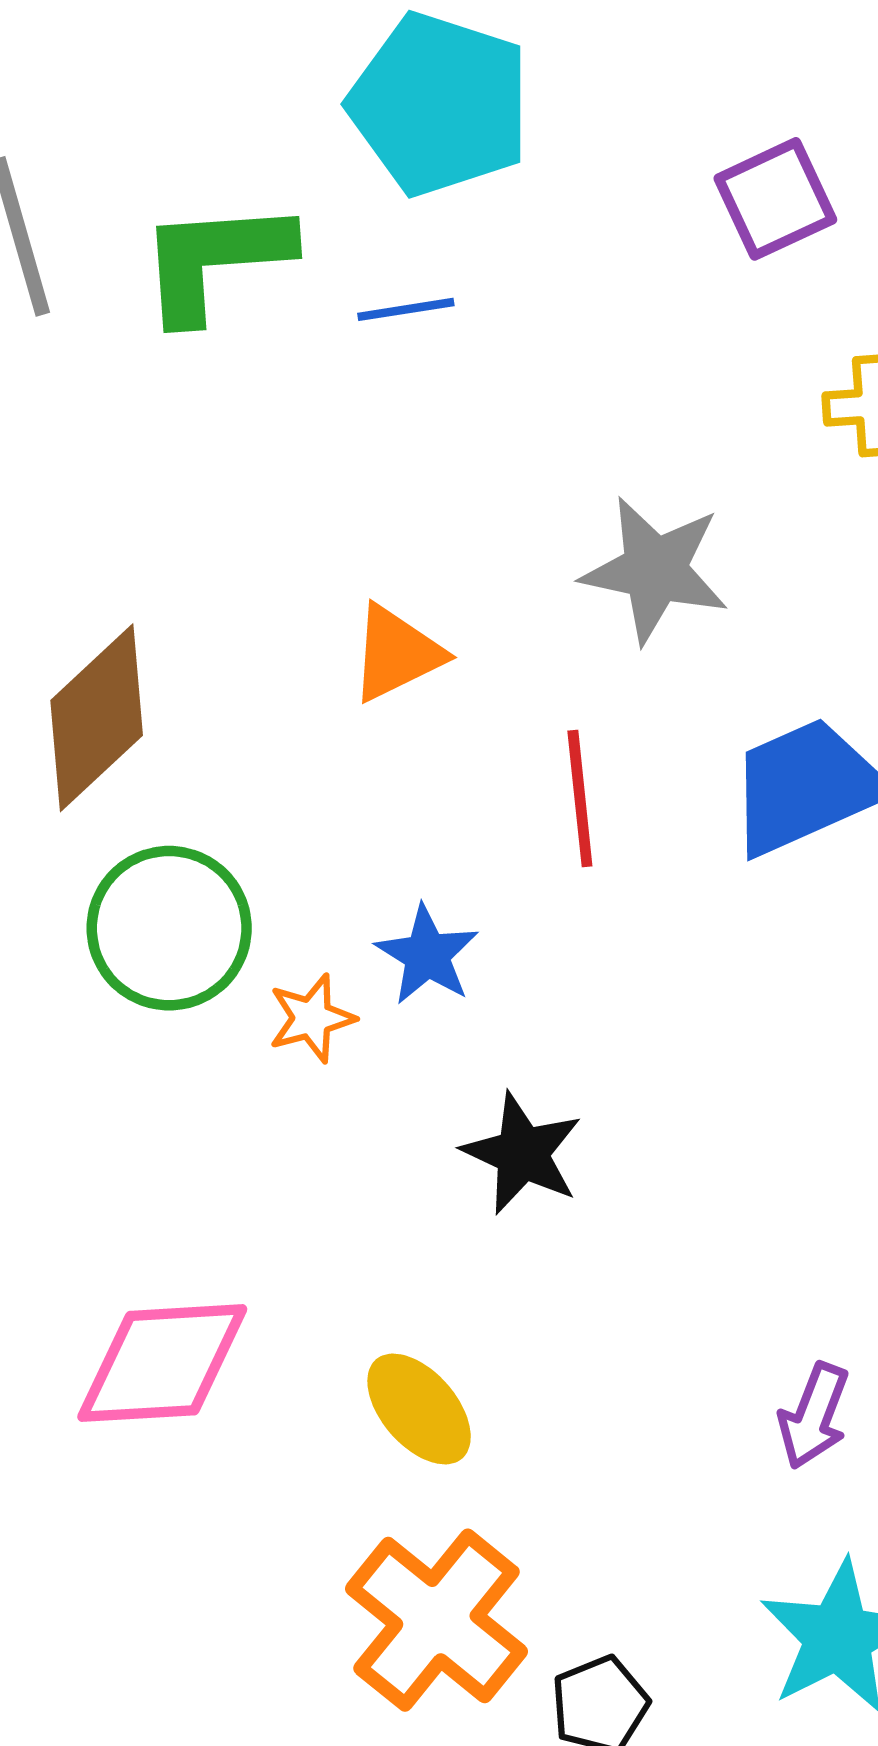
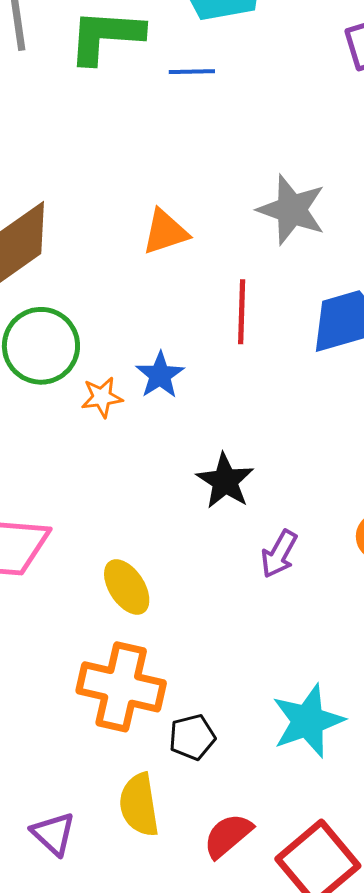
black star: (522, 1153) -> (225, 481), moved
purple arrow: (814, 1416) -> (279, 554), moved
orange cross: (436, 1620) -> (121, 687), turned -34

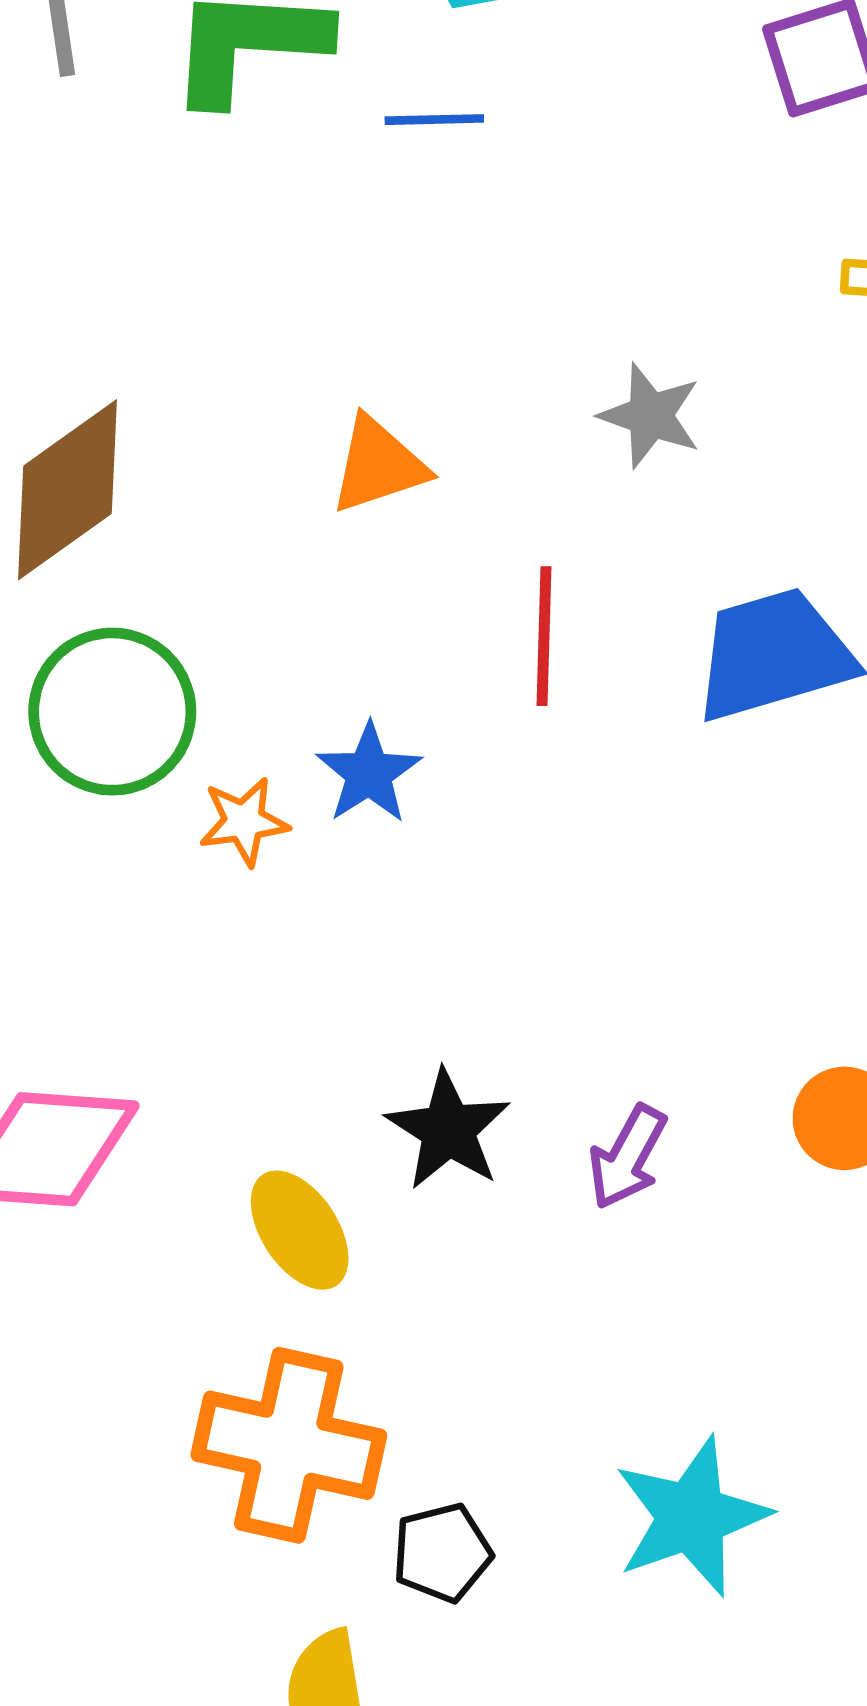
gray star: (292, 210) -> (650, 416), size x0.7
black star: (225, 481) -> (448, 1130), moved

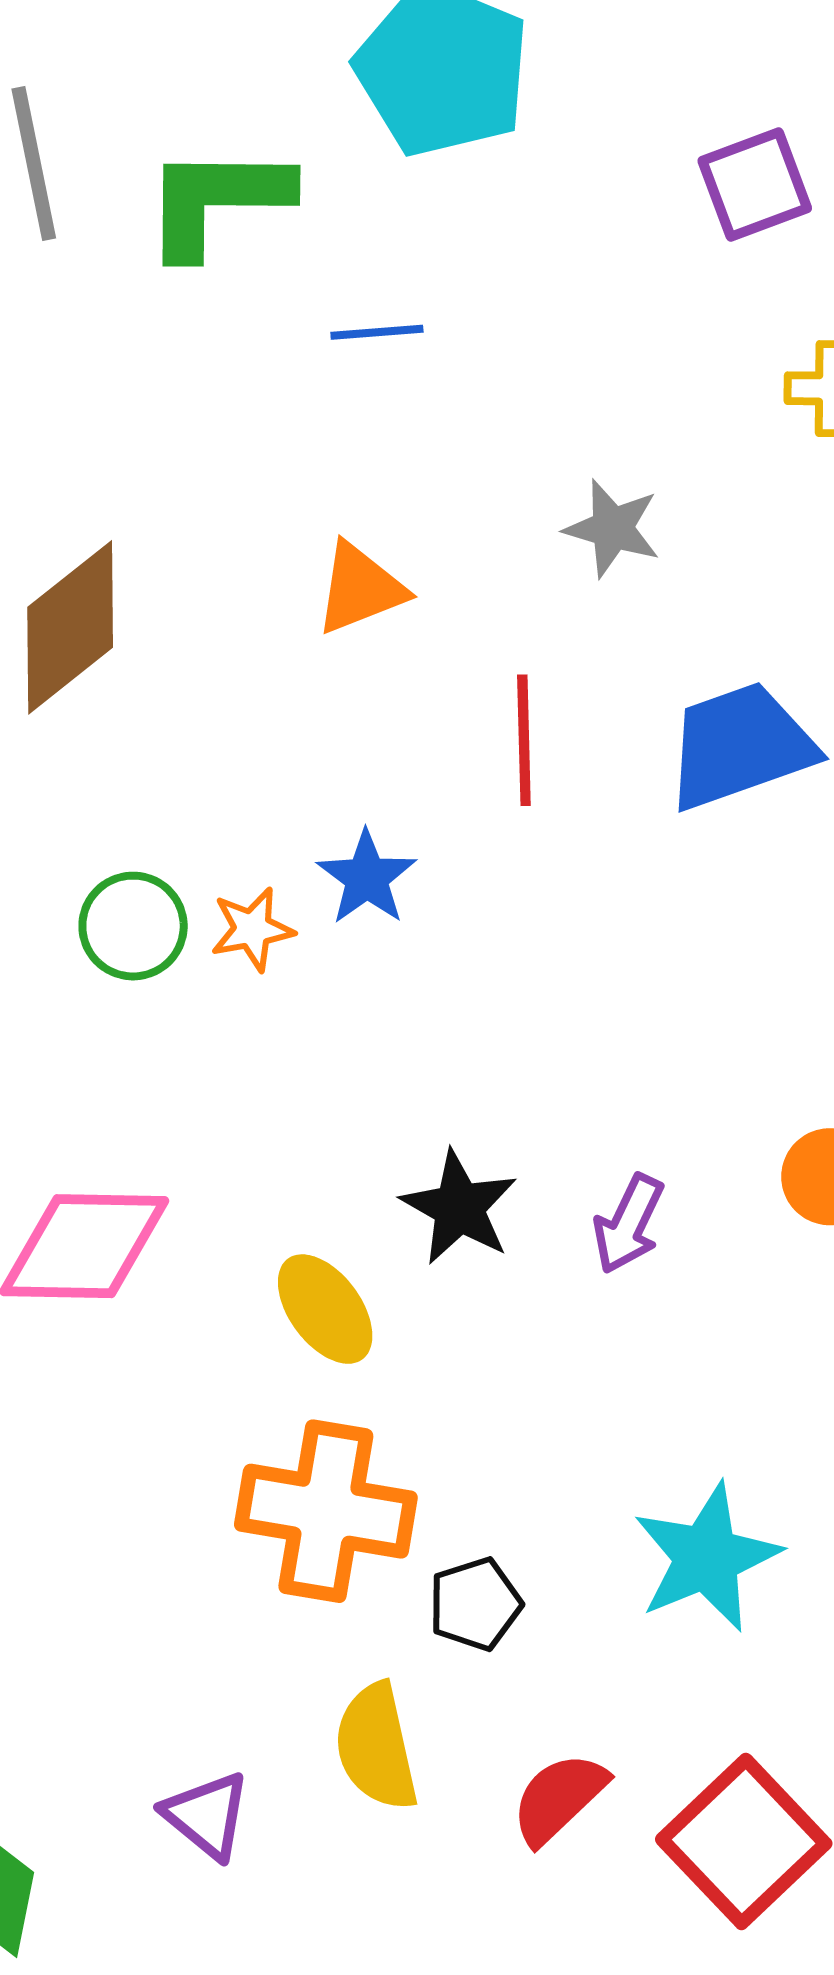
blue line: (434, 120) -> (377, 332), moved
green circle: (112, 712) -> (133, 926), moved, size x0.7

